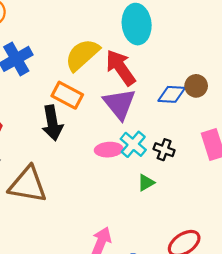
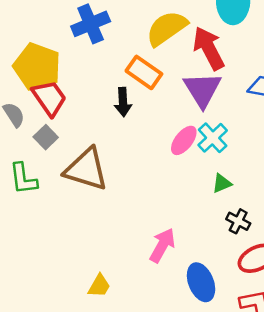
black arrow: (52, 123) -> (123, 102), size x0.7
pink ellipse: (109, 150) -> (184, 140), turned -55
black cross: (164, 150) -> (238, 221), moved

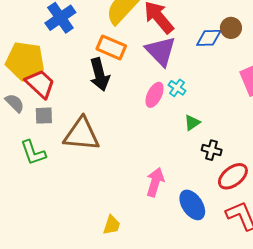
black arrow: (123, 102) -> (100, 75), size x1.4
gray square: (46, 137) -> (44, 116), turned -36
cyan cross: (213, 138) -> (177, 88), size x0.7

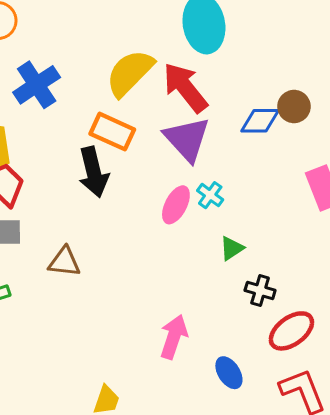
brown triangle: (82, 134) -> (64, 262), size x0.6
blue ellipse: (192, 205) -> (229, 373), size x0.7

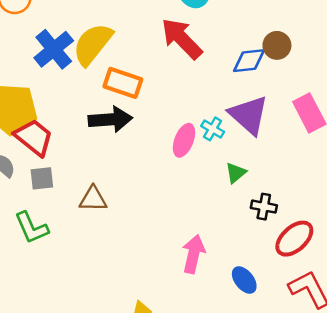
yellow semicircle: (130, 73) -> (93, 44), moved
purple triangle: (187, 139) -> (249, 115), moved
black arrow: (94, 172) -> (110, 119), turned -75

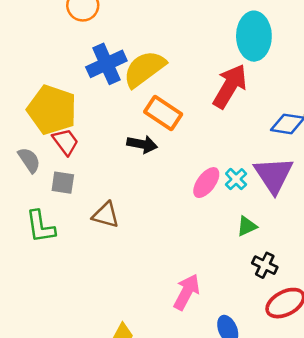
red arrow: (182, 39) -> (230, 86), turned 60
black arrow: (110, 119) -> (142, 144), size x0.7
red trapezoid: (34, 137) -> (66, 142), size x0.7

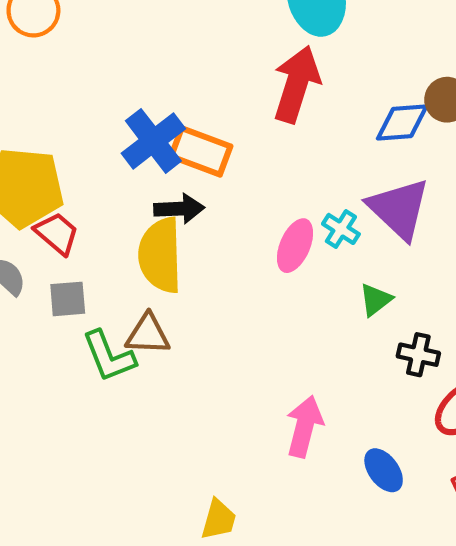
blue cross: (106, 64) -> (153, 141), moved
yellow semicircle: (144, 69) -> (160, 255), moved, turned -42
green L-shape: (41, 227) -> (109, 356), moved

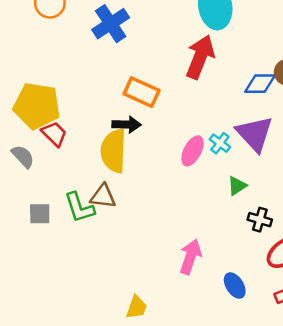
blue cross: (153, 141) -> (111, 24), moved
gray square: (68, 299) -> (40, 214), moved

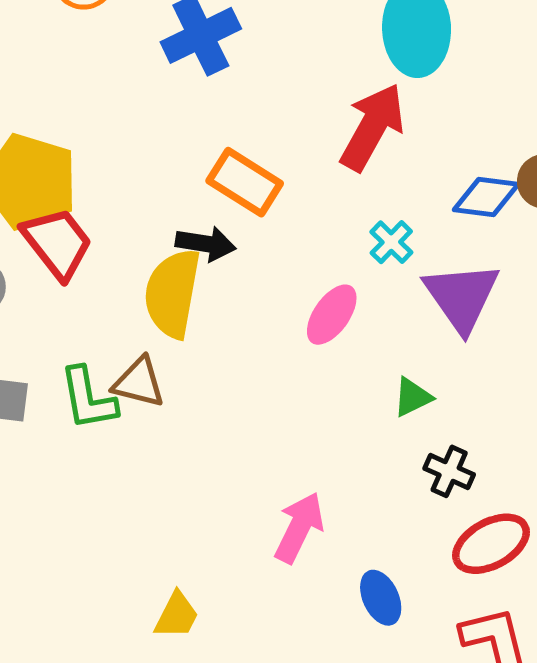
red trapezoid: (54, 134) -> (57, 243), size x1.4
cyan cross: (220, 143) -> (391, 242), moved

